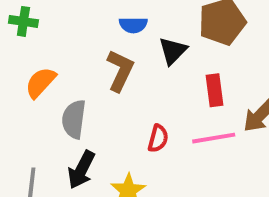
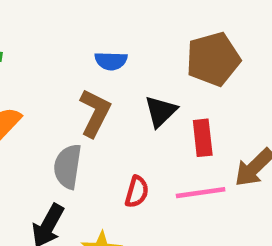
black triangle: (173, 51) -> (161, 111), moved
gray semicircle: (74, 119) -> (68, 166), moved

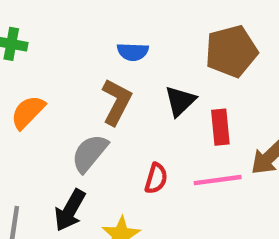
gray semicircle: (68, 166) -> (90, 153), turned 30

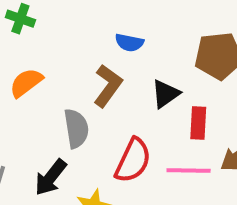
gray semicircle: (90, 153) -> (76, 128), turned 123
red semicircle: (156, 178) -> (133, 160), size x1.6

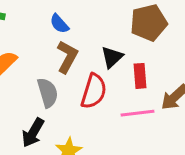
blue semicircle: (129, 43) -> (59, 24), moved, turned 45
red semicircle: (133, 160) -> (94, 91), moved

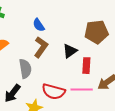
red semicircle: (94, 91) -> (54, 92), moved, turned 80

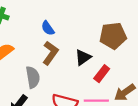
red rectangle: (86, 66) -> (102, 74), turned 35

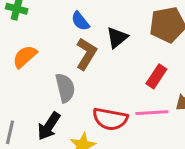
black triangle: (83, 57) -> (117, 37), moved

